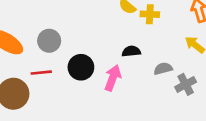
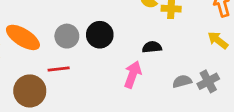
black circle: (81, 67) -> (100, 35), moved
gray semicircle: (163, 69) -> (182, 81), moved

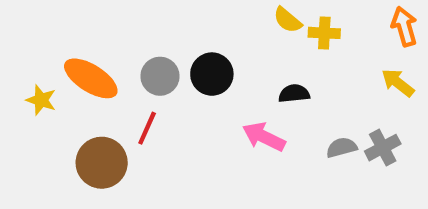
red line: (59, 69) -> (147, 128), turned -60
pink arrow: (133, 74) -> (264, 137), turned -84

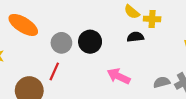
orange ellipse: (91, 78) -> (23, 25), moved
black semicircle: (294, 94) -> (135, 37), moved

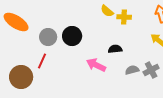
black semicircle: (135, 37) -> (115, 49), moved

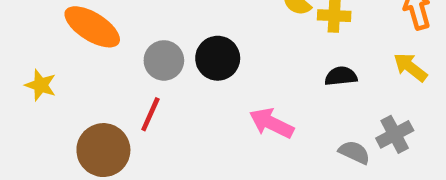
black semicircle: (115, 49) -> (341, 76), moved
gray semicircle: (132, 70) -> (354, 152), moved, turned 40

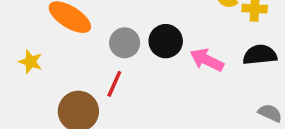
black semicircle: (341, 76) -> (260, 55), size x1.4
pink arrow: (271, 123) -> (207, 60), moved

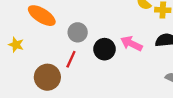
black circle: (166, 41) -> (105, 49), moved

